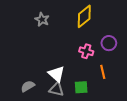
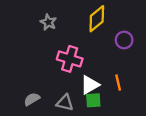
purple circle: (109, 43) -> (124, 40), moved
pink cross: (86, 51) -> (70, 59), moved, size x1.5
white triangle: (56, 74) -> (90, 85), moved, turned 48

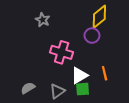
yellow diamond: (97, 19) -> (99, 17), moved
purple circle: (124, 40) -> (92, 36), moved
gray triangle: (65, 103) -> (57, 91), turned -49

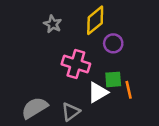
yellow diamond: (99, 17) -> (95, 20), moved
gray semicircle: (28, 88) -> (35, 108), size x1.5
green square: (83, 89) -> (113, 79), moved

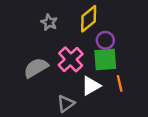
pink cross: (76, 64) -> (71, 59), turned 30
green square: (113, 79) -> (105, 59), moved, size x1.5
gray semicircle: (35, 108) -> (36, 68), moved

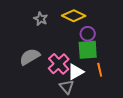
yellow diamond: (89, 19) -> (74, 16), turned 65
pink cross: (71, 59) -> (59, 64), moved
gray triangle: (66, 104) -> (67, 87), moved, turned -35

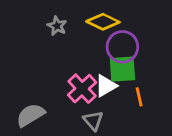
purple circle: (88, 34) -> (122, 47), size x1.5
gray semicircle: (30, 57) -> (31, 115), moved
white triangle: (76, 72) -> (106, 86), moved

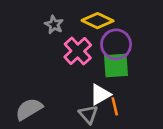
white triangle: (106, 86) -> (100, 95), moved
pink cross: (82, 89) -> (78, 51), moved
orange line: (139, 97) -> (115, 106), moved

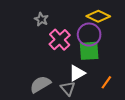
yellow diamond: (98, 21) -> (98, 16), moved
orange line: (115, 106) -> (106, 82), moved, turned 48
gray semicircle: (29, 109) -> (40, 84), moved

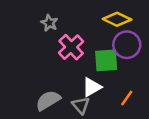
purple circle: (89, 35) -> (127, 45), moved

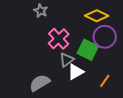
gray star: (49, 23) -> (41, 11), moved
green square: (106, 60) -> (88, 50), turned 30
gray triangle: (81, 105) -> (67, 60), moved, turned 35

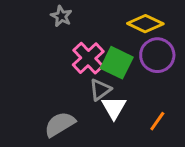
green square: (88, 50) -> (117, 63), moved
white triangle: (76, 72) -> (114, 108), turned -30

